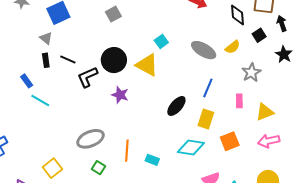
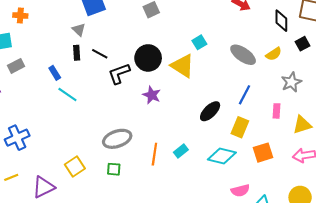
cyan rectangle: (152, 160) -> (181, 151), moved, turned -64
green square: (98, 168) -> (114, 169), moved, turned -32

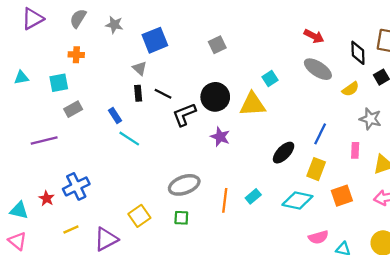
gray ellipse: (243, 55) -> (318, 69), moved
yellow triangle: (183, 66) -> (253, 104), turned -35
gray star: (291, 82) -> (370, 119), turned -30

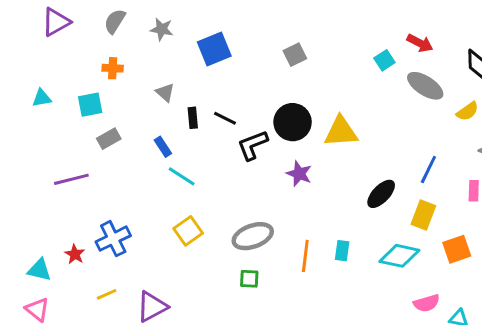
gray triangle: (140, 68) -> (165, 92), moved
cyan square: (270, 79) -> (384, 60), moved
cyan rectangle: (253, 196) -> (342, 251), turned -42
yellow square: (139, 216) -> (188, 231), moved

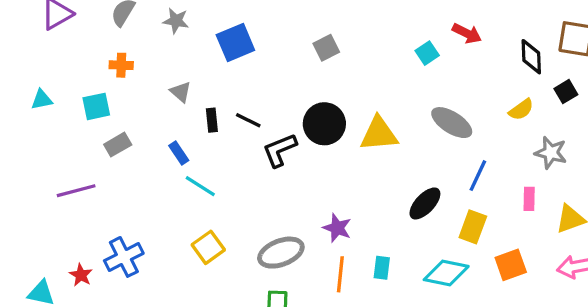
gray ellipse: (425, 86) -> (452, 123), moved
purple star: (299, 174) -> (337, 228), moved

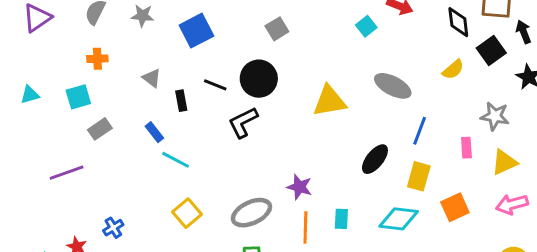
black square: (566, 92) -> (491, 50), size x1.4
black line: (248, 120) -> (215, 85), moved
black circle: (324, 124) -> (259, 79), moved
gray star: (551, 153) -> (495, 116), moved
blue cross: (124, 257) -> (113, 228), size x0.6

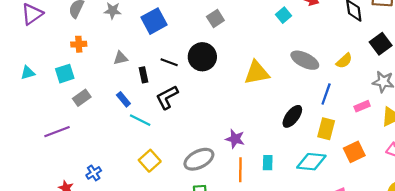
black square: (491, 50) -> (381, 44), moved
yellow semicircle: (453, 70) -> (344, 61), moved
gray triangle: (152, 78) -> (121, 58), turned -48
black L-shape: (243, 122) -> (167, 97), moved
pink rectangle: (466, 148) -> (362, 106), turned 72

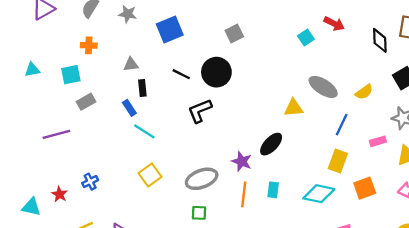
yellow triangle: (257, 73) -> (294, 108), moved, size x0.7
black rectangle: (144, 75) -> (142, 88), moved
black L-shape: (167, 97) -> (200, 111), moved
black ellipse: (292, 116) -> (271, 144), moved

